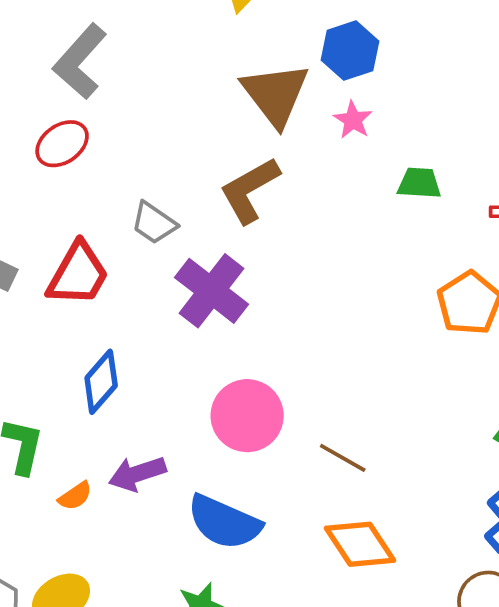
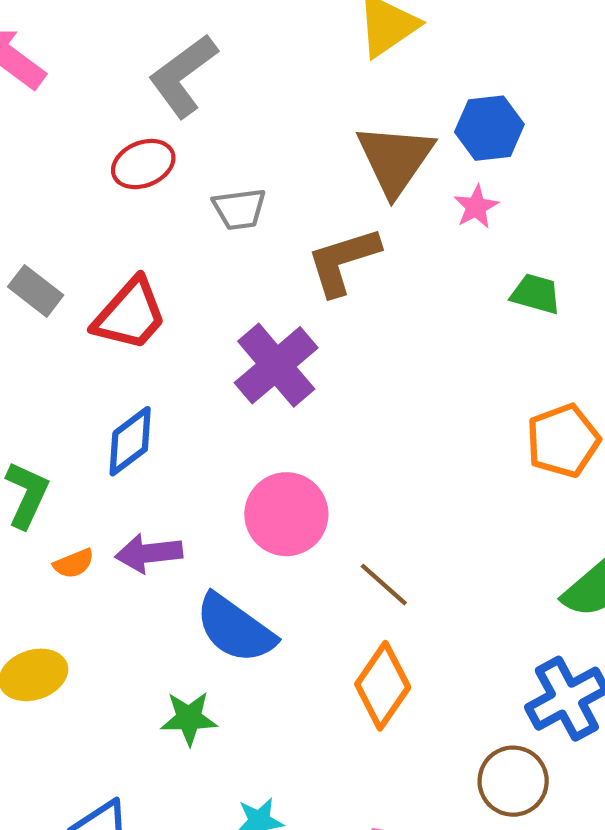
gray trapezoid: (154, 223) -> (239, 209), moved, turned -54
orange diamond: (360, 544) -> (383, 686), turned 56

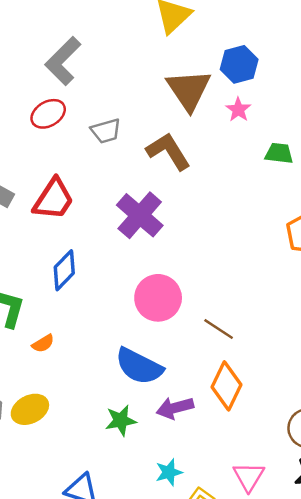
brown L-shape: (343, 261) -> (168, 151), turned 84
purple arrow: (149, 553) -> (175, 408), moved

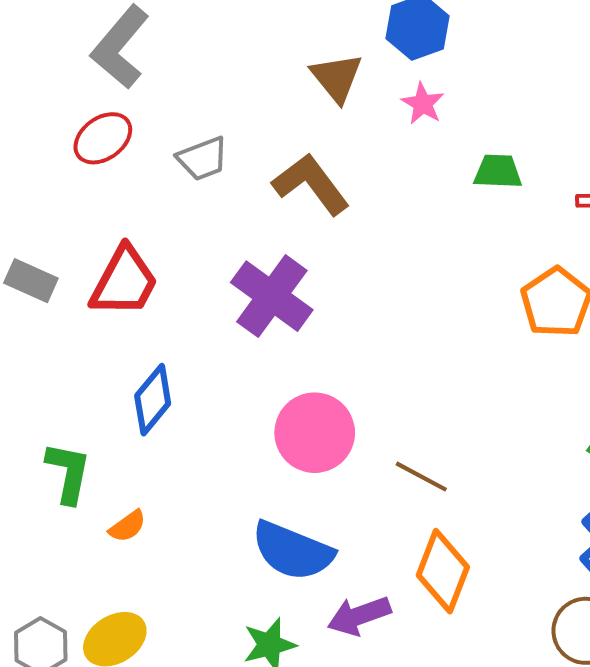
brown triangle: (189, 90) -> (337, 78), size x0.7

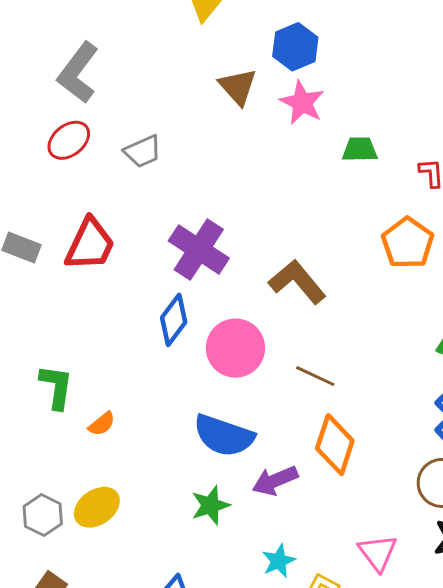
pink star: (423, 104) -> (302, 103), size x1.4
brown L-shape: (311, 184) -> (297, 282), moved
blue diamond: (153, 400) -> (174, 320), moved

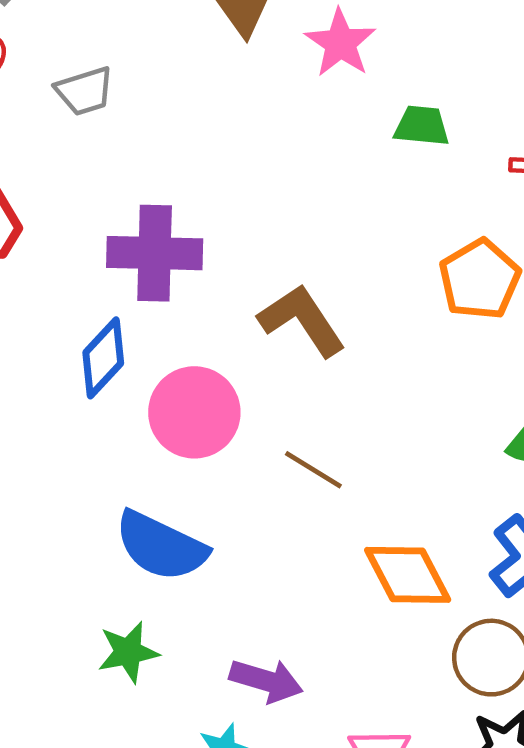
purple cross: (199, 250) -> (155, 253), turned -38
orange diamond: (335, 445) -> (408, 575), moved, turned -52
purple arrow: (275, 481) -> (266, 681), moved, turned -147

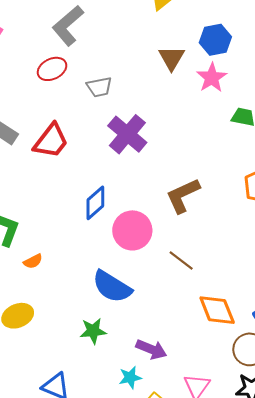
purple cross: (155, 253) -> (127, 134), moved, turned 33
brown L-shape: (302, 320) -> (183, 196), turned -87

